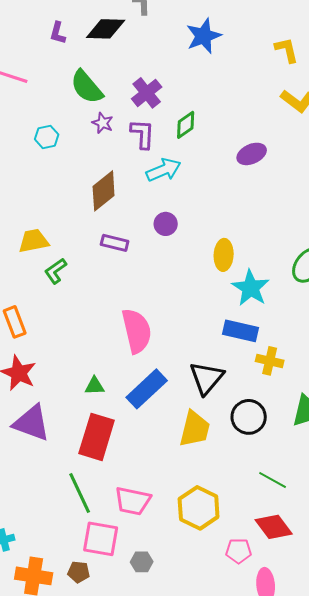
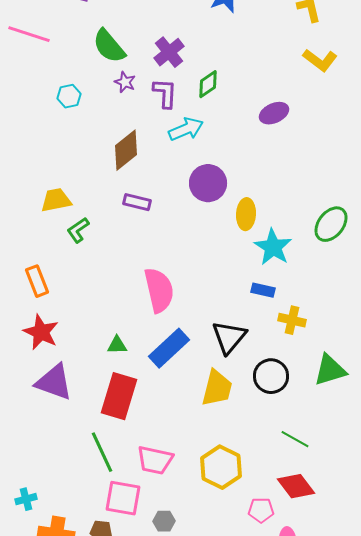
purple circle: (166, 224) -> (208, 183), moved, size x1.6
blue rectangle: (241, 331) -> (263, 290), size x0.7

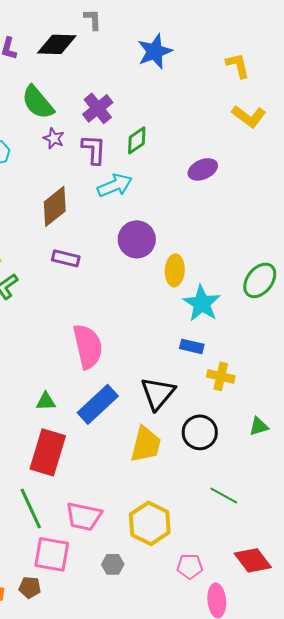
green triangle: (330, 370) -> (259, 426), size x0.6
red diamond: (296, 486) -> (253, 560), moved
gray hexagon: (164, 521) -> (113, 564), moved

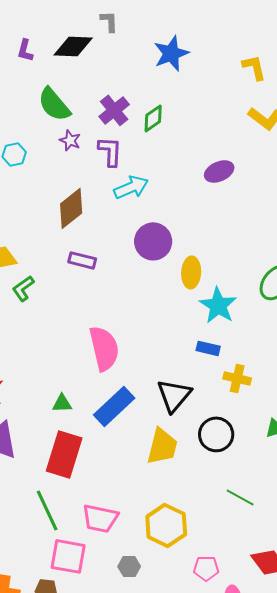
green diamond: (137, 140) -> (153, 118), moved

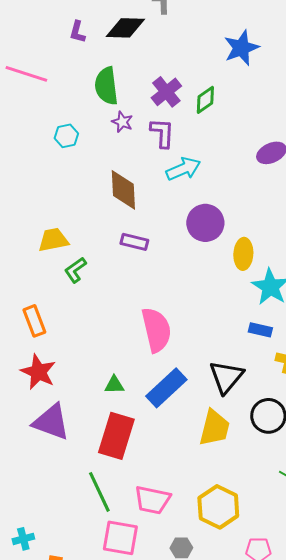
blue star: (171, 53) -> (241, 48), moved
green semicircle: (54, 104) -> (106, 86), turned 33
brown diamond: (71, 208) -> (123, 190), turned -54

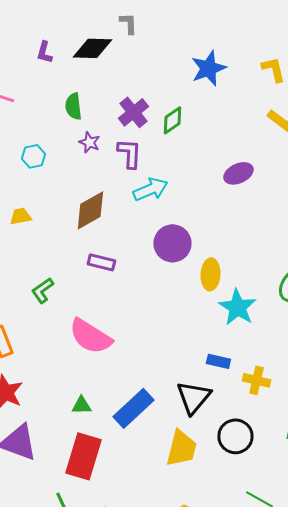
green semicircle: (106, 86) -> (73, 106), size x0.7
brown diamond: (123, 190) -> (90, 210), turned 63
yellow trapezoid: (53, 240) -> (20, 216), moved, size x0.7
pink semicircle: (156, 330) -> (90, 336), moved, turned 135
blue rectangle: (260, 330) -> (218, 361), moved

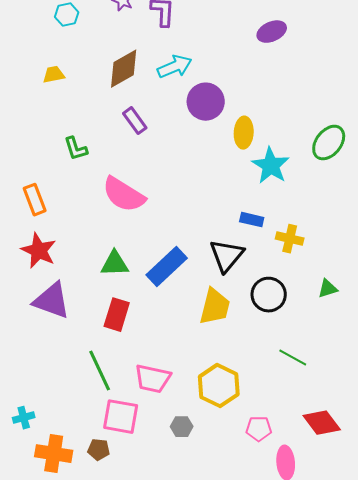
cyan arrow: (150, 189) -> (175, 67), moved
purple rectangle: (101, 262) -> (135, 121), turned 40
green L-shape: (42, 290) -> (76, 149), turned -72
green triangle: (81, 405) -> (115, 264), size x1.4
red rectangle: (83, 456) -> (117, 315), size x0.7

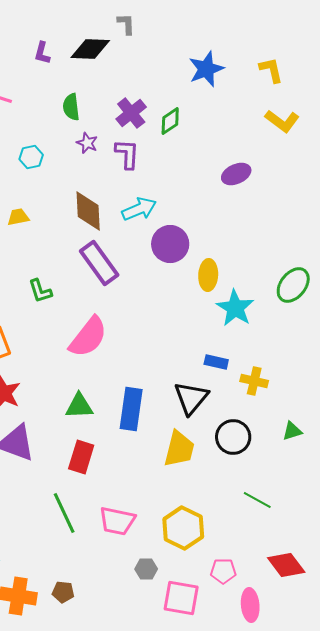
brown diamond: (124, 69) -> (88, 211), turned -63
purple rectangle: (135, 121) -> (99, 263), size x1.6
pink semicircle: (124, 195) -> (88, 337), turned -84
blue rectangle: (167, 267) -> (131, 409), turned -39
pink square: (121, 417) -> (181, 598), moved

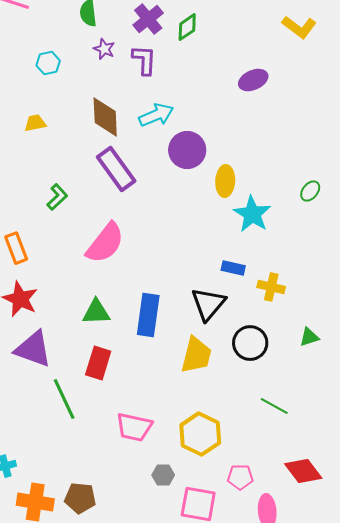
green ellipse: (293, 285) -> (310, 191), size x0.6
green L-shape: (40, 291) -> (57, 197), turned -116
green line: (64, 513) -> (64, 399), moved
brown pentagon: (63, 592) -> (80, 498), size x1.4

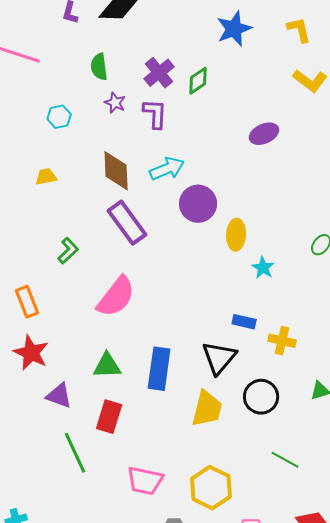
cyan star: (252, 214) -> (263, 268), size x0.6
purple triangle: (33, 349) -> (59, 396), moved, size x0.7

